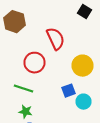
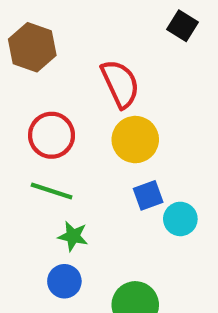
red circle: (34, 63) -> (52, 135), moved
yellow circle: (82, 66) -> (135, 140), moved
green star: (26, 112) -> (73, 236), moved

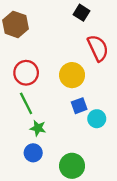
black square: (182, 26) -> (81, 13), moved
red semicircle: (120, 84) -> (98, 48), moved
green line: (52, 191) -> (26, 103), turned 45

